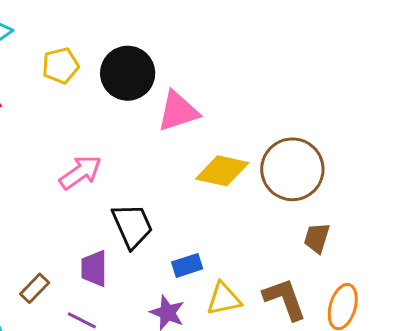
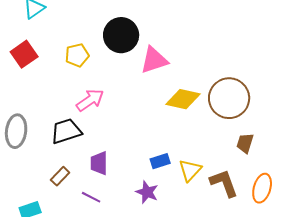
yellow pentagon: (61, 66) -> (77, 55), moved
black trapezoid: (132, 226) -> (66, 131), moved, turned -84
yellow triangle: (224, 299) -> (190, 170), moved, turned -35

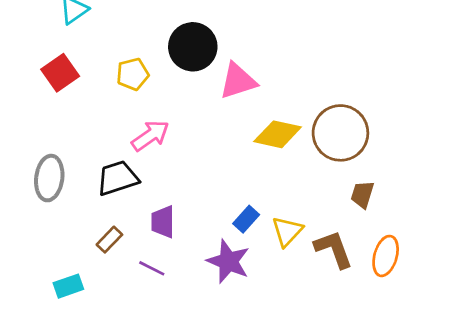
blue rectangle: (160, 161) -> (246, 219), turned -30
purple star: (147, 192) -> (228, 261), size x1.4

